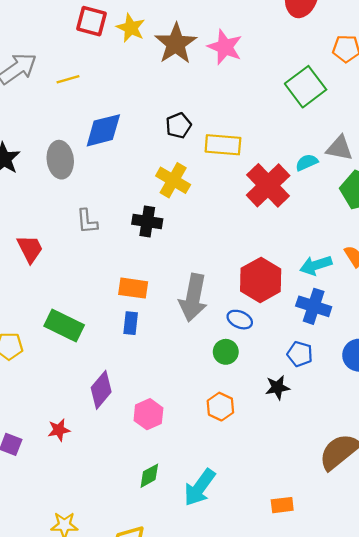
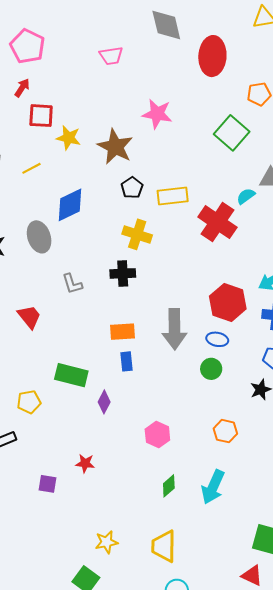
yellow star: (131, 28) -> (69, 138), moved
brown star: (176, 44) -> (115, 147), moved
purple diamond: (101, 390) -> (104, 402), moved, size x0.7
orange hexagon: (220, 407) -> (225, 431), moved
red star: (59, 430) -> (85, 463), turned 30

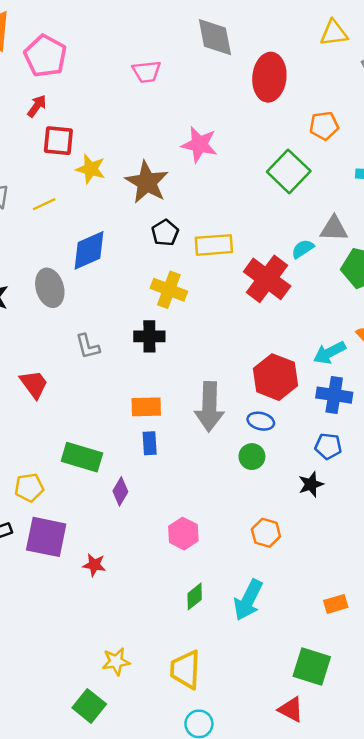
purple square: (47, 484) -> (46, 537), moved, size x1.8

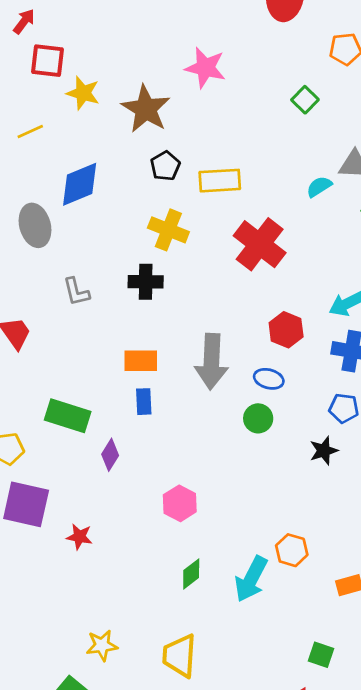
green square: (289, 171) -> (305, 100), size x0.6
red cross: (267, 279) -> (260, 244), moved
red hexagon: (275, 377) -> (286, 330), size x0.7
orange hexagon: (266, 533) -> (292, 550), moved
green square: (312, 666) -> (321, 655), size x0.6

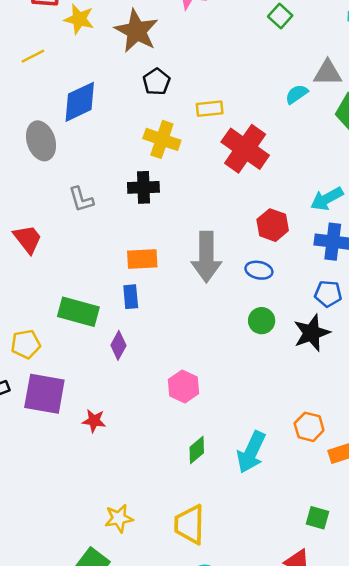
yellow rectangle: (220, 181) -> (210, 109), moved, size x0.7
blue rectangle: (144, 402) -> (131, 297), moved
green circle: (258, 418) -> (262, 321), moved
black star: (324, 451) -> (312, 333), size x1.4
orange hexagon: (292, 550) -> (309, 427), moved

